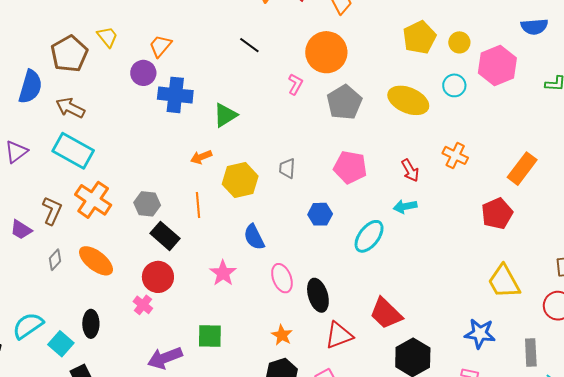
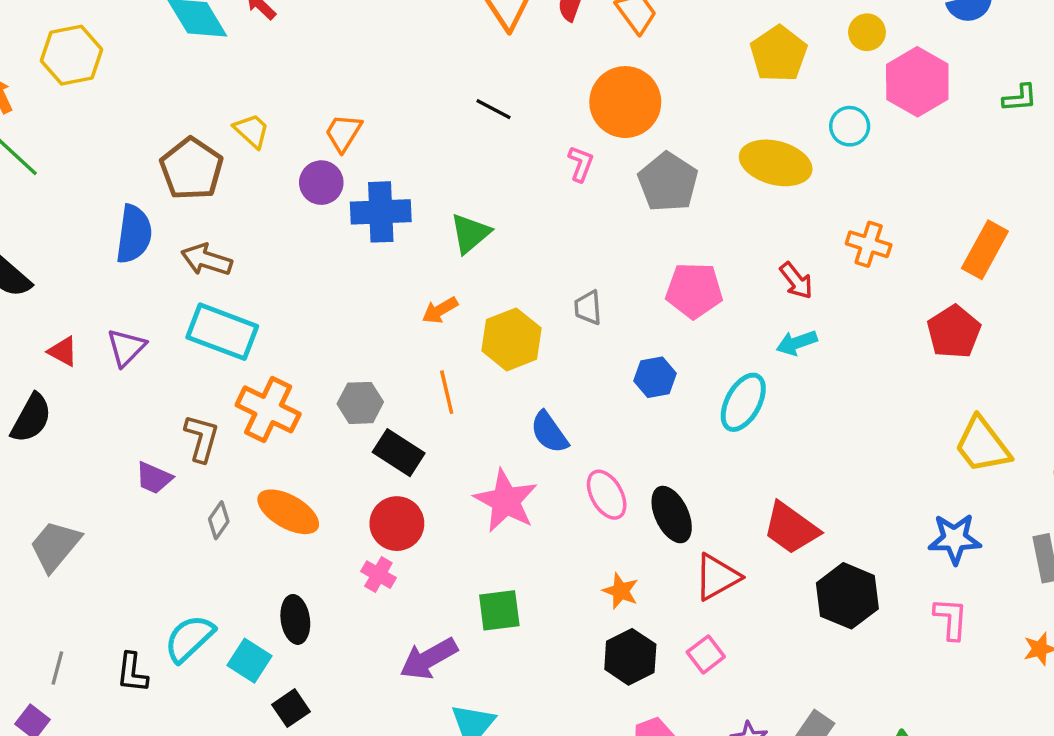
yellow circle: (459, 42) -> (867, 32), moved
pink star: (223, 273) -> (506, 501), size x1.4

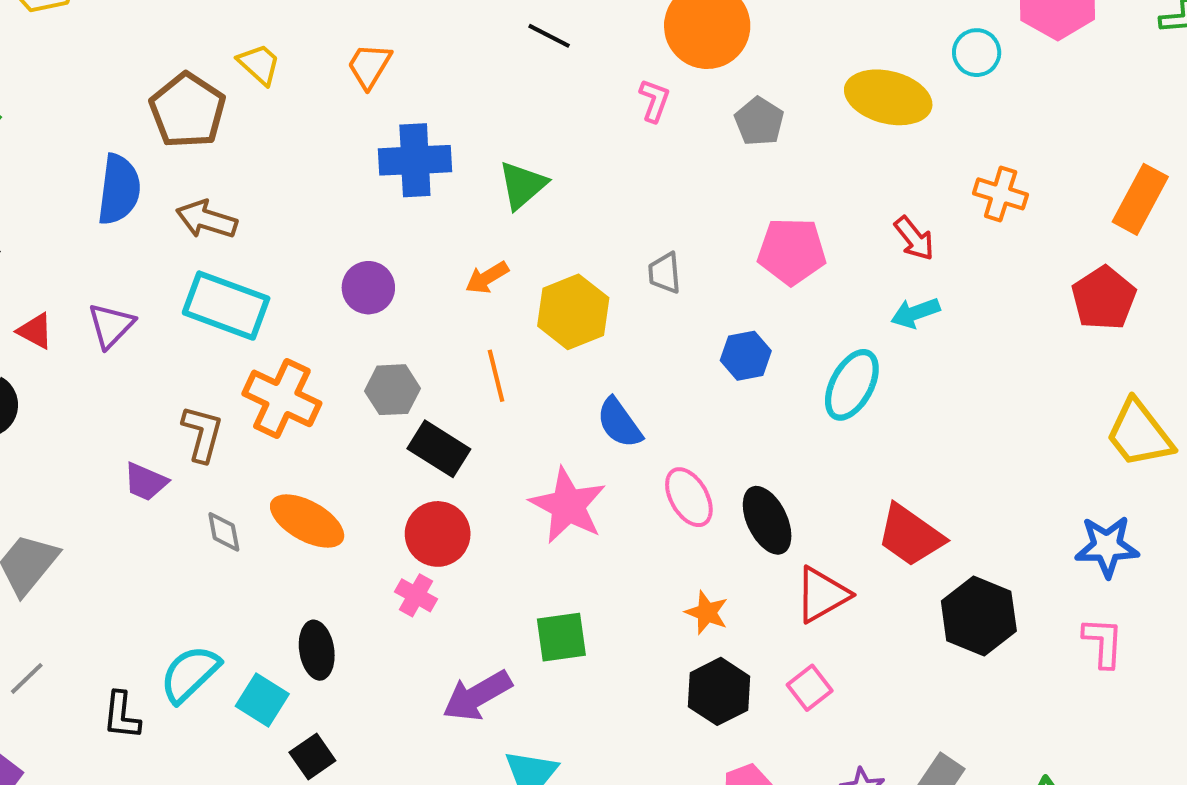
gray pentagon: (668, 182) -> (759, 121), size x0.7
purple circle: (321, 183) -> (368, 288), moved
gray diamond: (219, 520) -> (224, 532), turned -45
gray line: (57, 668) -> (27, 678), moved, turned 32

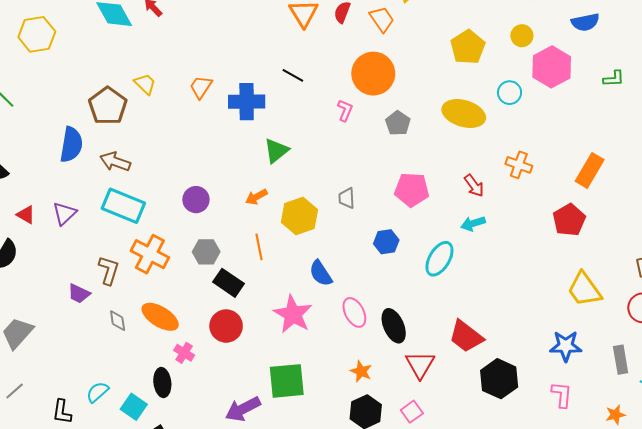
blue cross: (415, 160) -> (247, 102), moved
pink cross: (416, 595) -> (184, 353), moved
red triangle: (822, 595) -> (420, 365), turned -32
green square: (561, 637) -> (287, 381), size x1.4
cyan semicircle: (190, 674) -> (97, 392), size x0.7

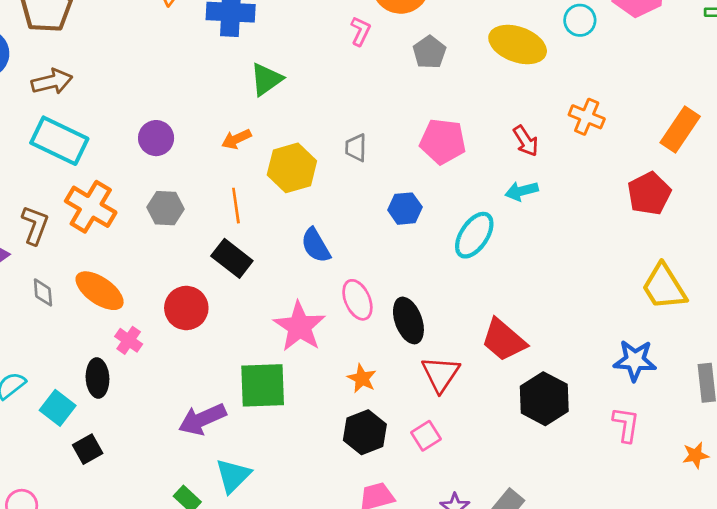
brown arrow: (115, 162) -> (52, 82), turned 144
black rectangle: (228, 283) -> (232, 258), moved
pink star: (293, 314) -> (299, 327), moved

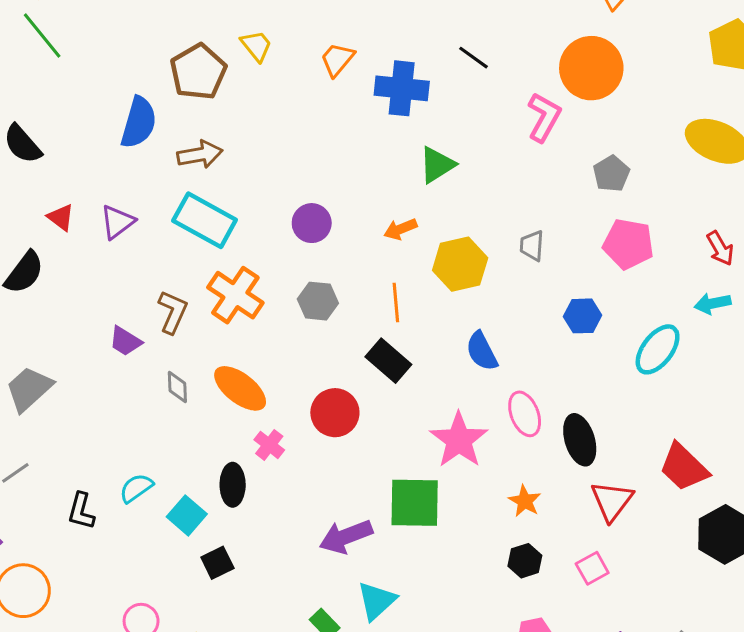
pink L-shape: (360, 31) -> (544, 117), size x1.5
gray pentagon: (429, 52) -> (611, 174), moved
black hexagon: (365, 432) -> (525, 561), size x0.7

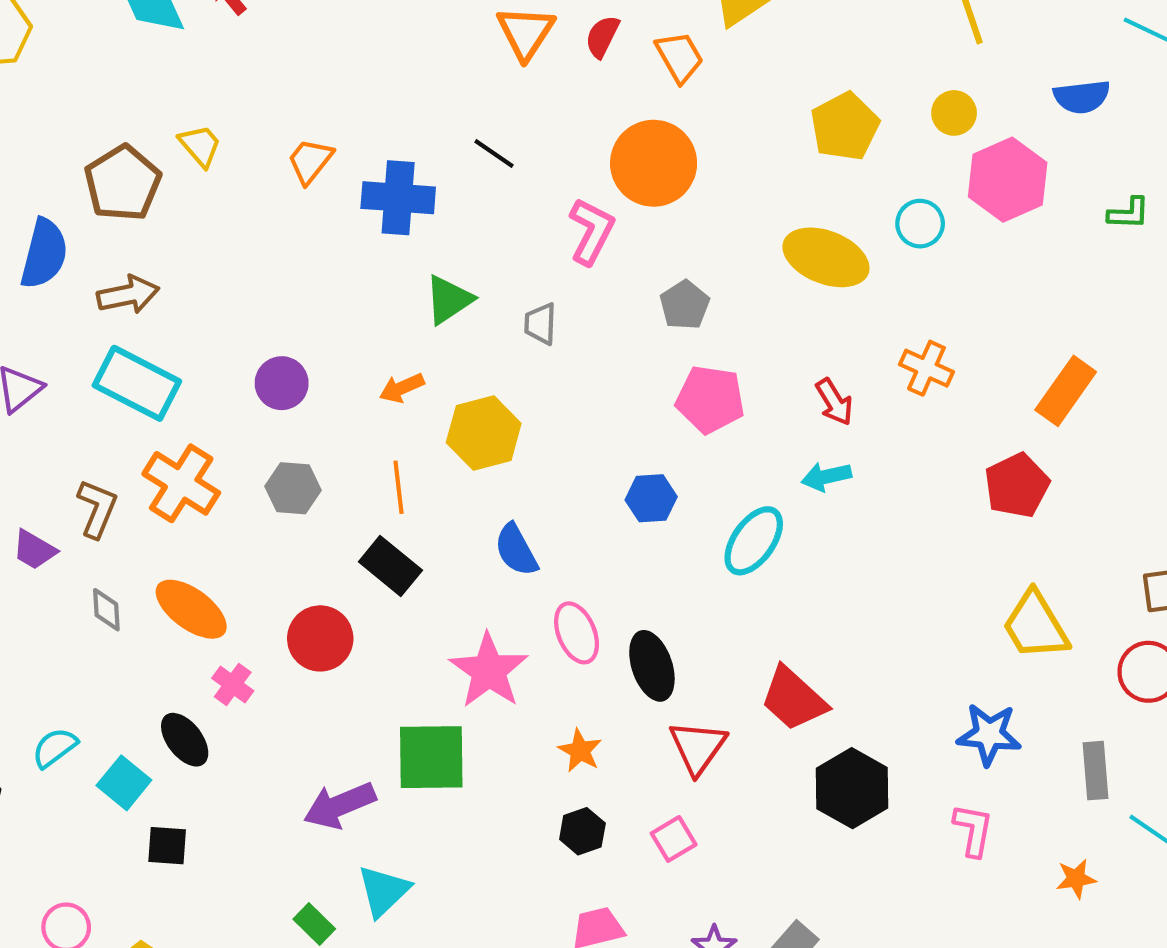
gray trapezoid: (532, 246) -> (540, 324), moved
black ellipse: (233, 485) -> (185, 740), turned -36
black square: (217, 563) -> (167, 846), turned 32

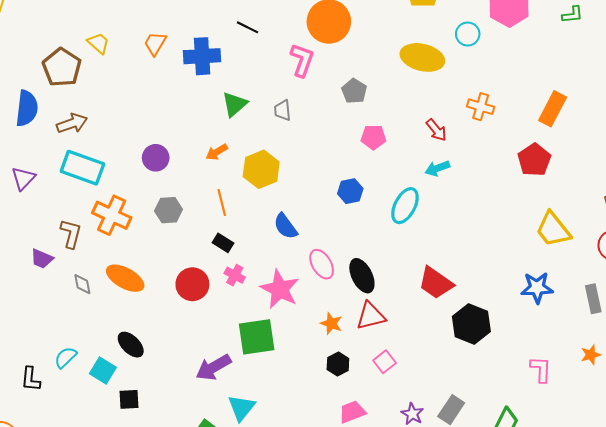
pink pentagon: (710, 399) -> (373, 137), size x0.7
black rectangle: (390, 566) -> (223, 243), size x0.7
pink cross: (233, 684) -> (235, 275), moved
red triangle: (698, 747) -> (371, 316), moved, turned 48
pink L-shape: (973, 830) -> (541, 369), moved

